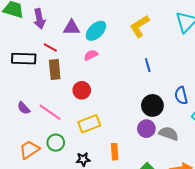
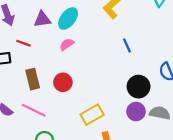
brown rectangle: (55, 69) -> (33, 79), moved
yellow rectangle: (89, 124) -> (92, 115), moved

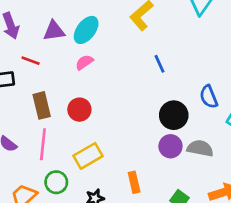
pink line: (34, 110) -> (43, 144), turned 70
yellow rectangle: (92, 115) -> (88, 156), moved

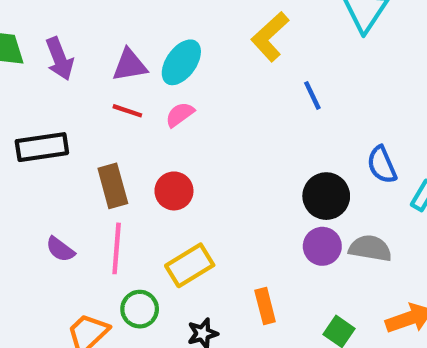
red line: (31, 61) -> (127, 111), moved
blue line: (160, 64) -> (312, 95), moved

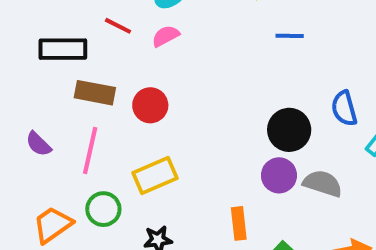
blue line: (312, 95) -> (290, 36), turned -72
black rectangle: (42, 147) -> (63, 49), moved
brown rectangle: (113, 186) -> (95, 93), turned -72
orange rectangle: (265, 306) -> (239, 223), moved

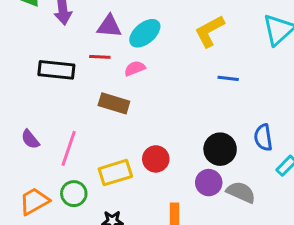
red line: (118, 26) -> (100, 57), turned -30
brown rectangle: (95, 93) -> (114, 103), moved
red circle: (150, 105) -> (156, 159), moved

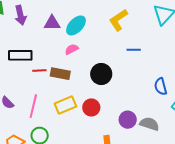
red line: (100, 57) -> (39, 70), moved
black circle: (220, 149) -> (101, 74), moved
yellow rectangle: (115, 173) -> (65, 105), moved

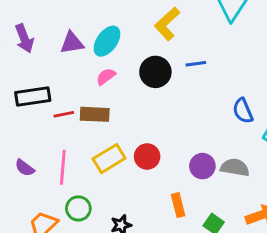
black circle: (101, 74) -> (155, 72), moved

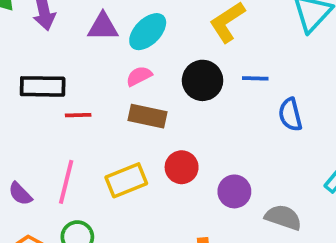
blue semicircle: (243, 111) -> (290, 115), moved
brown rectangle: (95, 114) -> (148, 116), moved
red circle: (147, 157) -> (182, 167), moved
purple circle: (202, 166) -> (234, 191), moved
purple semicircle: (25, 168) -> (20, 194), moved

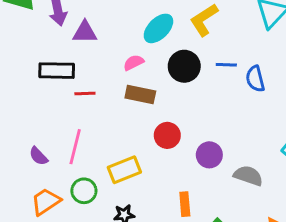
purple triangle: (103, 27) -> (85, 32), moved
cyan ellipse: (148, 32) -> (158, 28), moved
blue semicircle: (290, 115) -> (255, 79), moved
yellow rectangle: (126, 180) -> (124, 170), moved

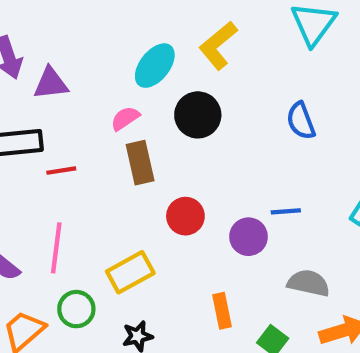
blue line: (226, 65) -> (286, 211), moved
brown rectangle: (140, 95) -> (140, 163), turned 72
gray semicircle: (248, 176) -> (308, 283), moved

